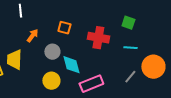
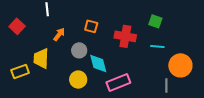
gray line: (130, 77) -> (166, 86), moved, turned -40

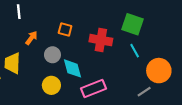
green square: (155, 21) -> (133, 24), size x1.5
cyan line: (157, 46) -> (135, 51), turned 56
gray line: (166, 86) -> (144, 92), turned 56

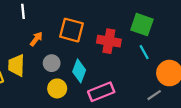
orange square: (65, 29) -> (71, 30), size x1.6
gray circle: (52, 55) -> (52, 63), moved
cyan diamond: (72, 68) -> (79, 71), turned 35

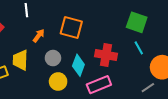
red cross: (109, 41) -> (106, 55), moved

